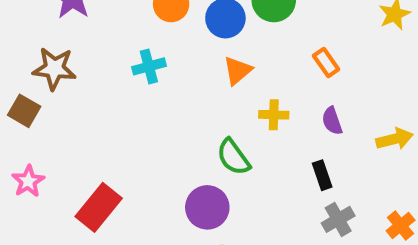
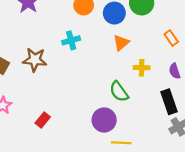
brown star: (54, 68) -> (35, 60), moved
black rectangle: (322, 175) -> (169, 102), size x1.5
red rectangle: (99, 207) -> (43, 120), size x0.6

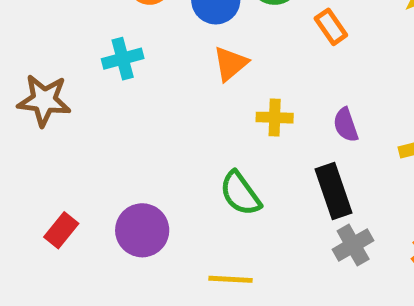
orange rectangle: (171, 38) -> (331, 27), moved
green semicircle: (119, 92) -> (240, 194), moved
purple circle: (104, 120) -> (142, 230), moved

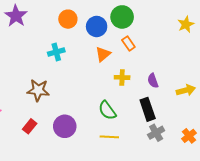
orange rectangle: (331, 27) -> (128, 43), moved
brown star: (44, 100) -> (38, 90), moved
yellow line: (230, 279) -> (109, 137), moved

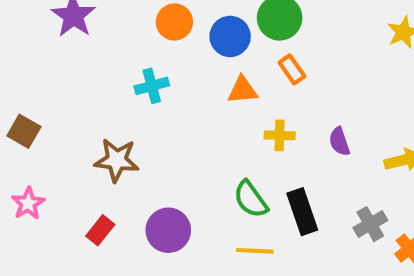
orange triangle: (103, 54) -> (242, 90), turned 35
black rectangle: (148, 109) -> (302, 212), moved
gray cross: (156, 133) -> (370, 224), moved

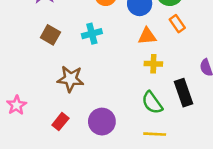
brown square: (24, 131) -> (50, 35), moved
yellow cross: (280, 135) -> (153, 64), moved
black rectangle: (302, 212) -> (184, 93), moved

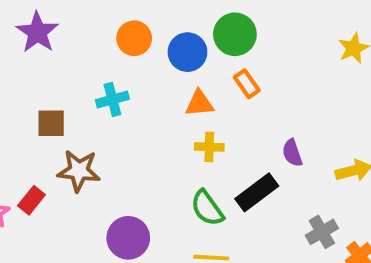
brown square: (50, 35) -> (51, 123), moved, turned -30
black rectangle: (184, 93) -> (257, 192), turned 72
red rectangle: (60, 122) -> (31, 200), moved

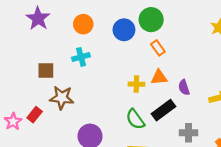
orange circle: (134, 38) -> (83, 24), moved
orange triangle: (199, 103) -> (159, 77), moved
gray cross: (322, 232) -> (188, 133), moved, turned 30

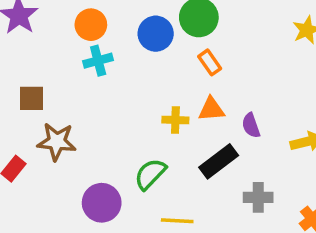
cyan cross: (81, 57) -> (98, 61), moved
green semicircle: (135, 119) -> (150, 174), moved, turned 80

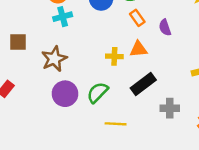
purple semicircle: (251, 125) -> (165, 27), moved
brown star: (57, 142) -> (54, 59), moved, turned -30
purple circle: (102, 203) -> (65, 94), moved

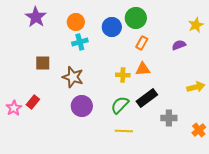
orange rectangle: (137, 18) -> (142, 43), turned 64
purple semicircle: (165, 27) -> (179, 45), moved, turned 88
brown star: (54, 59) -> (73, 77), turned -30
green semicircle: (98, 92) -> (120, 105), moved

